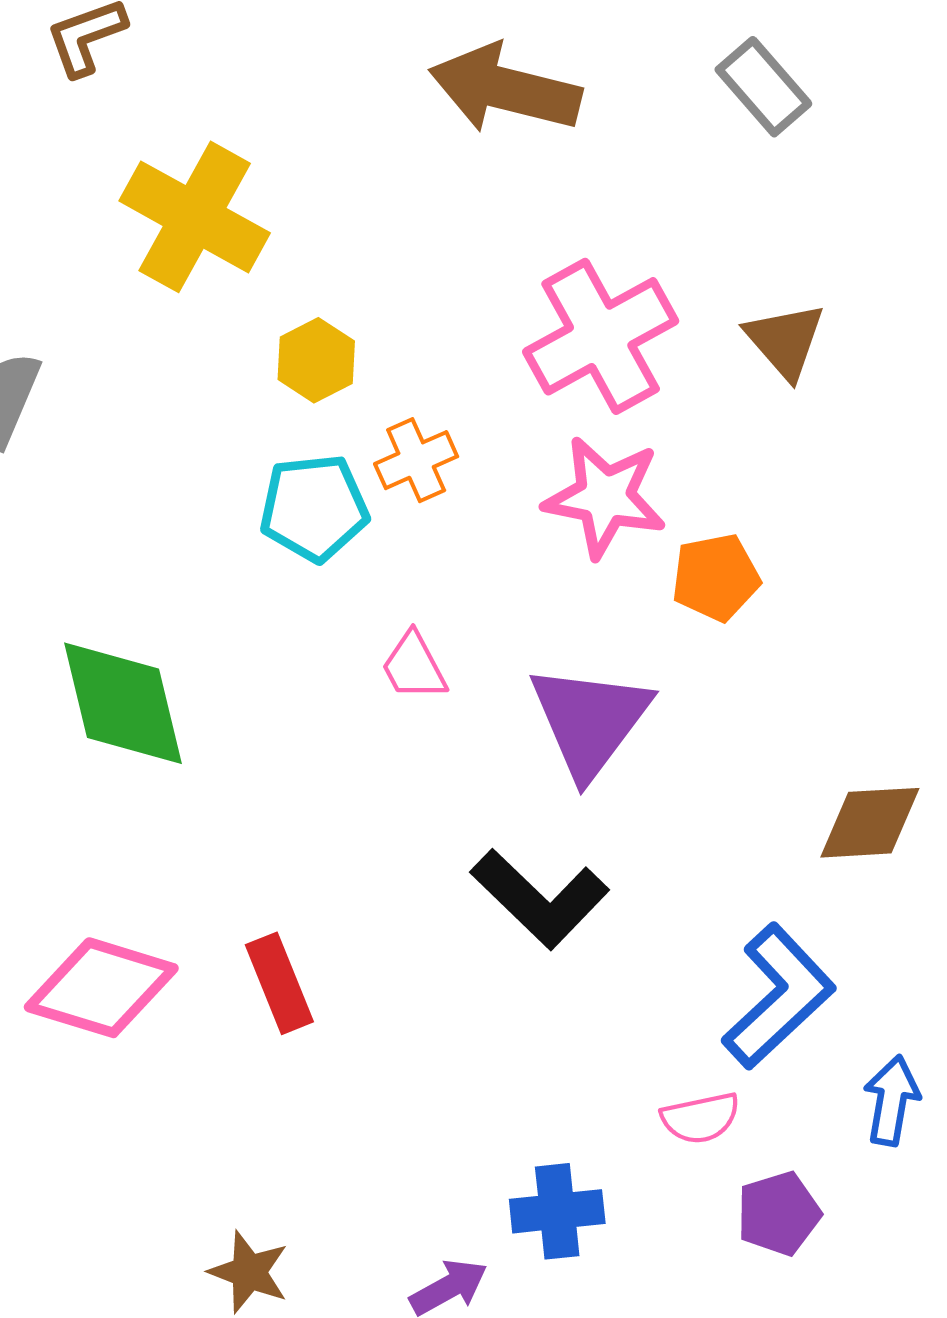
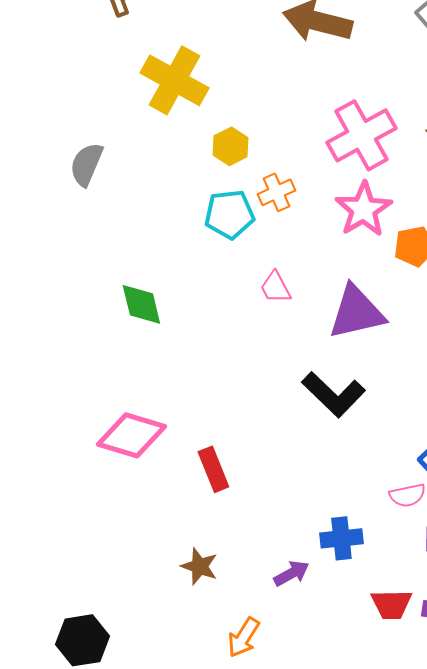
pink star: (605, 497) -> (363, 209), turned 30
green diamond: (123, 703) -> (141, 304), size x0.7
purple triangle: (590, 721) -> (356, 312), turned 40
red rectangle: (279, 983) -> (213, 469), moved

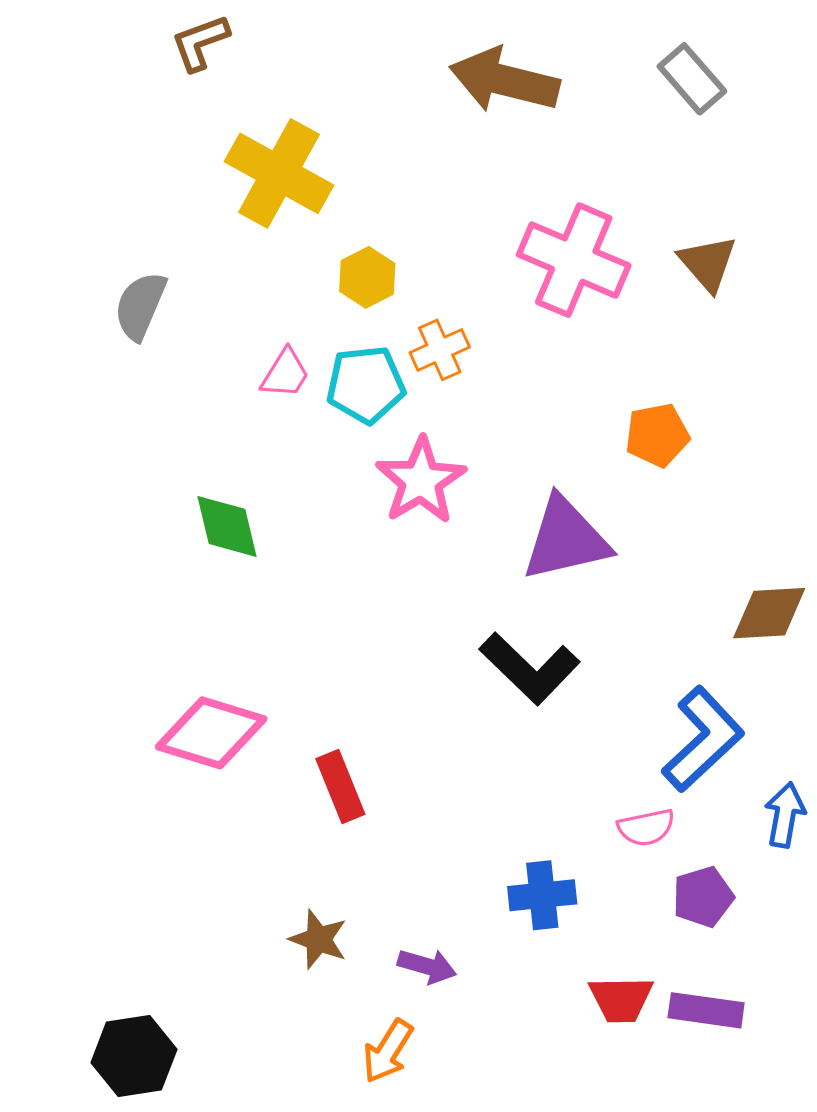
pink cross: (361, 135) -> (574, 260), turned -38
pink star: (363, 209) -> (421, 481), moved
pink trapezoid: (275, 287) -> (285, 374), moved, turned -120
purple arrow: (291, 573) -> (427, 966), moved, turned 45

